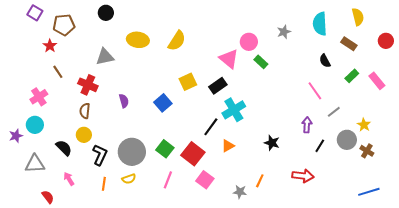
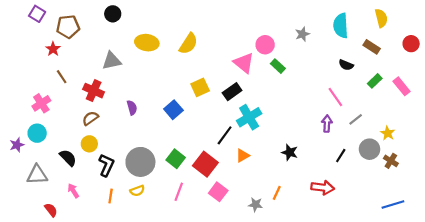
black semicircle: (325, 61) -> (346, 65), turned -40
brown semicircle: (85, 111) -> (90, 118), turned 49
purple arrow: (307, 125) -> (327, 124), moved

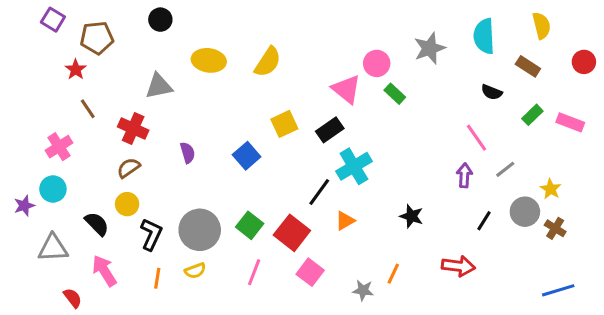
gray star: (302, 34) -> (430, 48), size x1.5
pink rectangle: (401, 86) -> (570, 122), turned -30
pink arrow: (73, 191) -> (104, 271), size x1.5

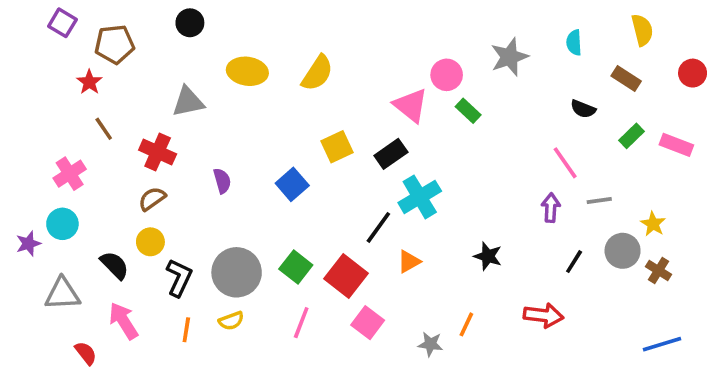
cyan semicircle: (484, 36) -> (574, 43), size x0.6
gray line: (505, 169) -> (599, 201), turned 30

